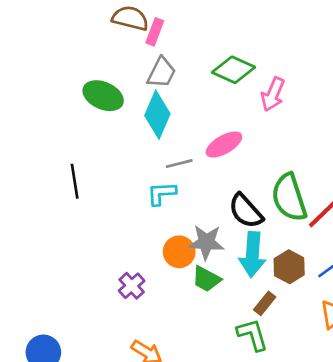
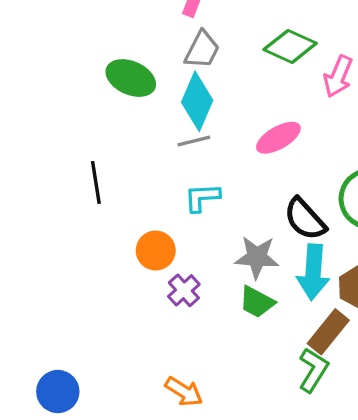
gray line: (179, 164) -> (194, 141), moved
orange circle: (179, 252) -> (156, 251), moved
purple cross: (132, 286) -> (184, 290), moved
brown rectangle: (265, 303) -> (328, 332), size x1.5
green L-shape: (252, 335) -> (313, 370), turned 48

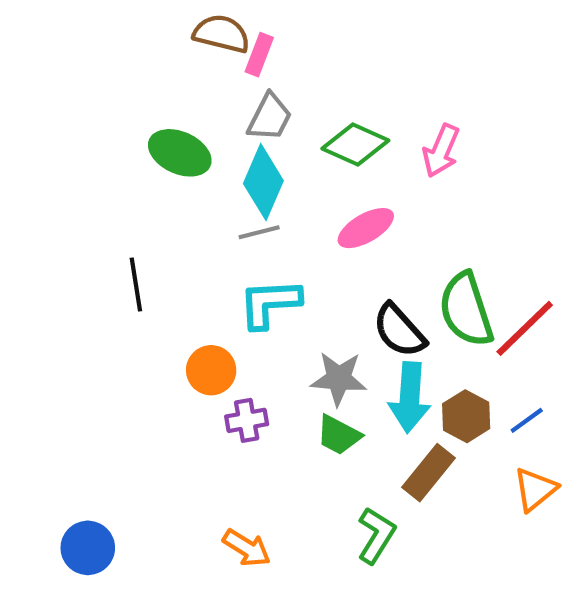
green diamond: (290, 46) -> (355, 144), moved
cyan L-shape: (202, 197) -> (270, 303), size x1.4
purple cross: (184, 290) -> (247, 420), turned 32
green L-shape: (313, 370) -> (376, 535), moved

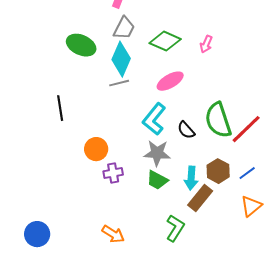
pink arrow: (441, 151) -> (206, 44), size x0.7
cyan L-shape: (270, 303) -> (154, 119), moved, turned -48
black semicircle: (399, 330) -> (186, 130), size x0.7
cyan arrow: (410, 397) -> (191, 178), moved, size x0.7

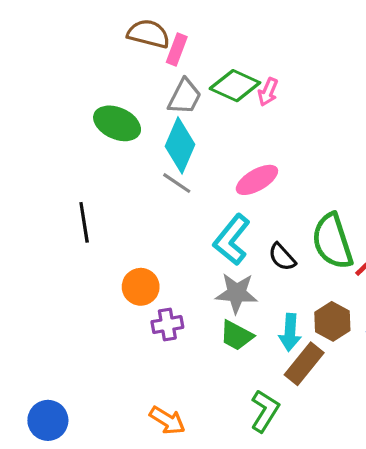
green diamond: (165, 41) -> (235, 86), moved
pink arrow: (206, 44) -> (268, 92), moved
gray line: (119, 83) -> (177, 183), turned 48

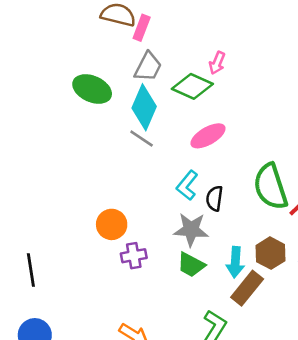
green diamond: (235, 86) -> (192, 86), moved
black line: (84, 222) -> (31, 270), moved
cyan L-shape: (232, 240) -> (187, 185), size x0.7
black semicircle: (282, 257) -> (214, 198), moved, turned 50

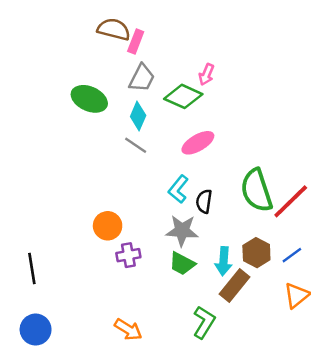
cyan diamond: (144, 107) -> (138, 116), size x0.7

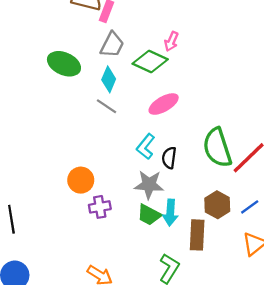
cyan arrow: (224, 261) -> (170, 213), moved
brown rectangle: (234, 286) -> (197, 235), turned -36

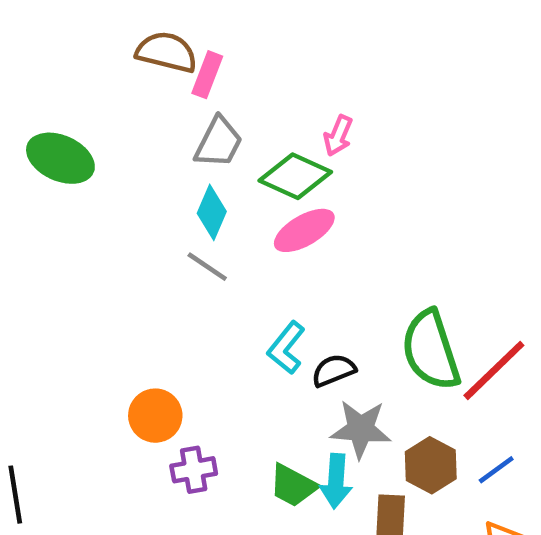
green ellipse: (64, 64) -> (60, 158), moved
pink ellipse: (164, 104) -> (304, 230), moved
black semicircle: (169, 158) -> (334, 370), turned 60
gray star: (149, 185) -> (361, 429), moved

